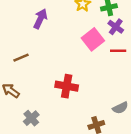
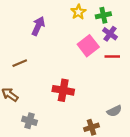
gray cross: (31, 118) -> (29, 121), turned -32

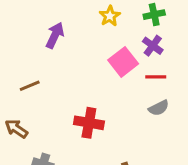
green cross: (103, 15) -> (154, 15), moved
gray semicircle: (114, 111) -> (159, 108), moved

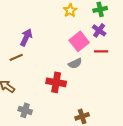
purple arrow: (55, 35) -> (26, 37), moved
gray semicircle: (159, 108) -> (75, 63), moved

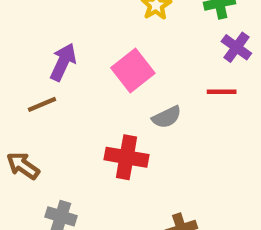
purple cross: (99, 30) -> (236, 47), moved
pink square: (79, 41) -> (133, 71), moved

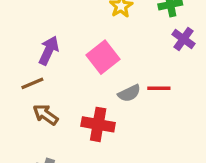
red line: (222, 92) -> (159, 88), moved
brown arrow: (23, 166) -> (46, 115), moved

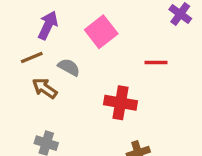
gray semicircle: (129, 93) -> (69, 67), moved, turned -125
red cross: (98, 124) -> (121, 103), moved

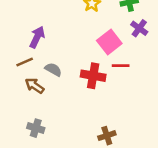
pink square: (101, 32) -> (109, 42), moved
red cross: (121, 103) -> (93, 76), moved

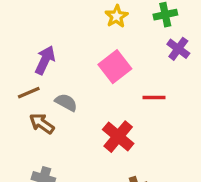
pink square: (109, 42) -> (115, 67), moved
red cross: (93, 76) -> (118, 137), moved, turned 30

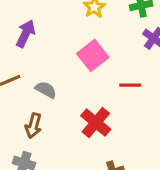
purple arrow: (45, 60) -> (26, 34), moved
brown arrow: (42, 124) -> (33, 126), moved, turned -110

